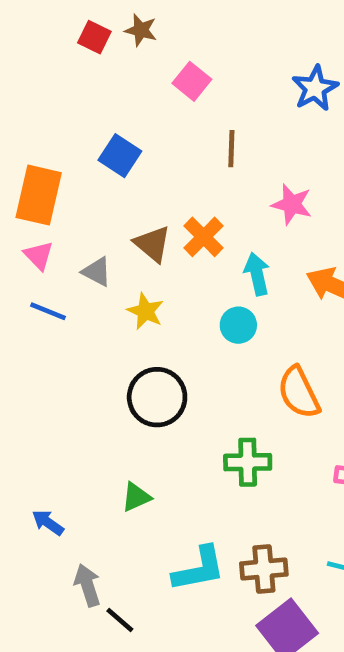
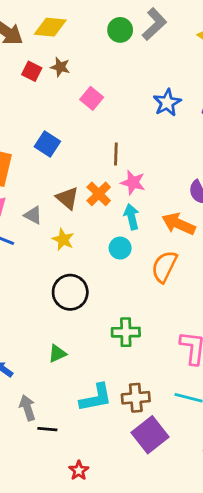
brown line: (231, 149) -> (116, 154), moved
pink star: (292, 204) -> (133, 182), moved
orange semicircle: (299, 392) -> (164, 267), moved, turned 52
black line: (120, 620) -> (47, 429), turned -36

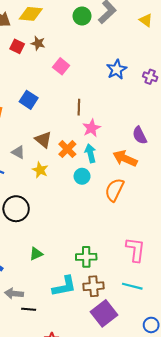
pink star: (133, 182) -> (91, 128), turned 30
orange cross: (99, 194) -> (67, 149), moved
black circle: (70, 292) -> (16, 209), moved
green cross: (126, 332) -> (86, 257), moved
gray arrow: (27, 408) -> (14, 294), turned -66

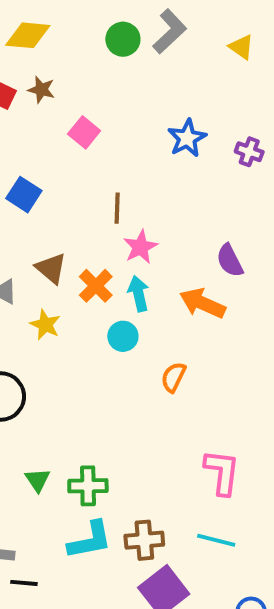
orange semicircle: (114, 190) -> (173, 377), moved, size x0.7
green triangle: (36, 254) -> (37, 480), turned -40
green cross: (86, 257) -> (88, 486), moved

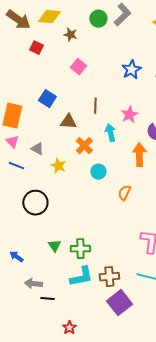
brown star: (41, 90) -> (70, 35), moved
pink star: (140, 247) -> (129, 115), moved
brown triangle: (51, 268) -> (68, 122), moved, turned -36
cyan arrow: (138, 294) -> (110, 133), moved
orange arrow: (203, 303) -> (139, 155), turned 65

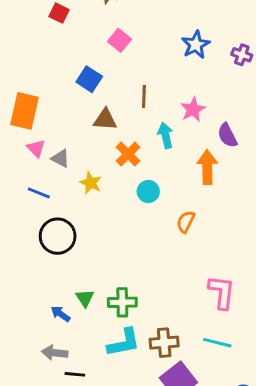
blue square: (47, 99) -> (89, 79), moved
pink triangle: (12, 142) -> (36, 148), moved
blue line: (16, 166) -> (39, 193), moved
blue arrow: (16, 257) -> (60, 314), moved

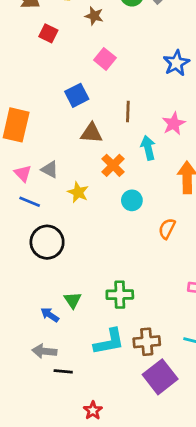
blue square: (89, 79) -> (77, 95), turned 30
pink triangle: (36, 148) -> (23, 173), moved
green cross: (122, 302) -> (120, 295), moved

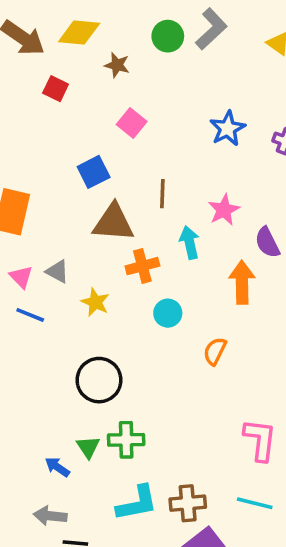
brown triangle: (92, 133) -> (113, 223), size x1.4
orange cross: (113, 165) -> (142, 266), turned 30
black circle: (47, 242) -> (99, 380), moved
green cross: (120, 295) -> (126, 440), moved

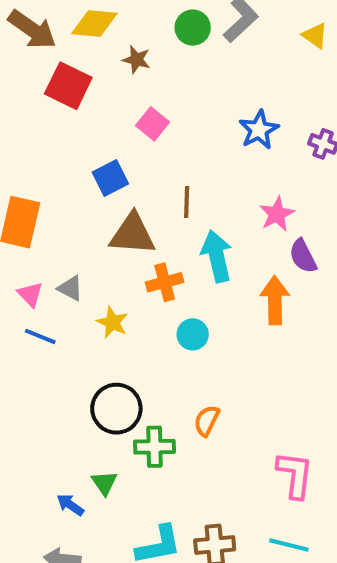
red square: (56, 89) -> (68, 86), size x1.6
pink star: (224, 210) -> (277, 214), moved
cyan arrow: (190, 243) -> (217, 256), size x1.4
orange semicircle: (215, 351) -> (207, 421), moved
green cross: (126, 440) -> (155, 447), moved

